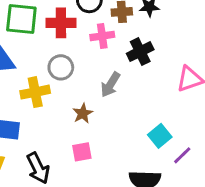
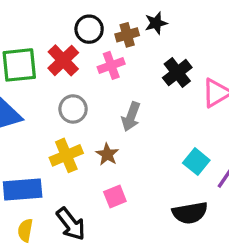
red cross: (61, 23) -> (63, 60), turned -32
black cross: (140, 52) -> (177, 73), moved
yellow cross: (35, 92) -> (66, 155), moved

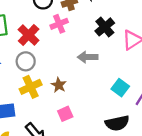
red cross: (63, 60) -> (29, 35), moved
gray circle: (73, 109) -> (26, 61), moved
gray arrow: (131, 117) -> (88, 57), moved, turned 72

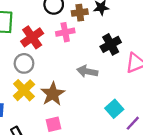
brown star: (59, 85) -> (53, 94), size x1.5
yellow cross: (31, 87) -> (24, 90), turned -30

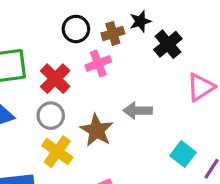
black cross: (111, 44) -> (168, 44), moved
brown star: (53, 94) -> (97, 130), moved

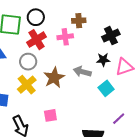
black star: (140, 21) -> (103, 60), moved
black circle: (76, 29) -> (36, 17), moved
cyan square: (183, 154) -> (106, 88), moved

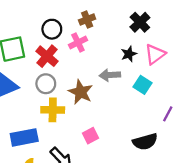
black circle: (36, 17) -> (52, 29), moved
black cross: (111, 36) -> (140, 22), moved
yellow cross: (27, 85) -> (53, 110), turned -30

